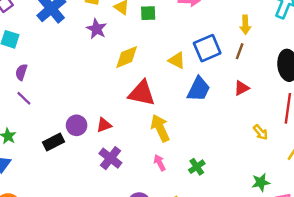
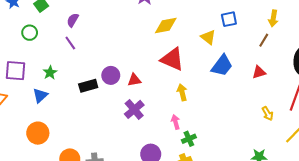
blue square: (207, 48) -> (229, 19), moved, size x0.7
yellow arrow: (160, 128) -> (182, 92), size x0.7
green cross: (197, 167) -> (189, 139), moved

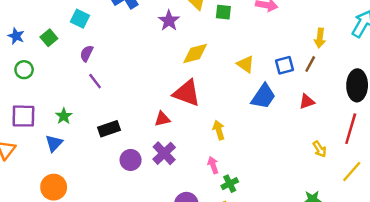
blue square: (229, 19) -> (284, 65), moved
green circle: (30, 33) -> (24, 70), moved
purple line: (70, 43) -> (95, 81), moved
red triangle: (172, 59) -> (187, 93), moved
purple circle: (111, 75) -> (131, 160), moved

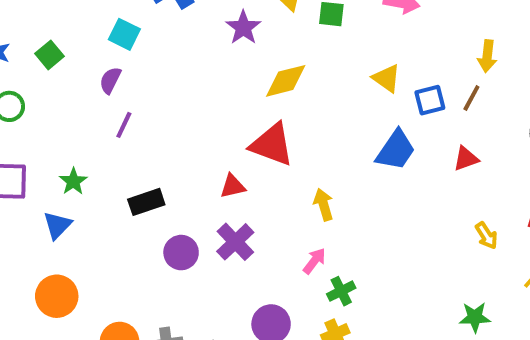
cyan square: (80, 19) -> (124, 34), moved
yellow triangle: (245, 64) -> (387, 78), moved
purple line: (95, 81) -> (124, 125), turned 63
pink arrow: (213, 165) -> (314, 261), turned 56

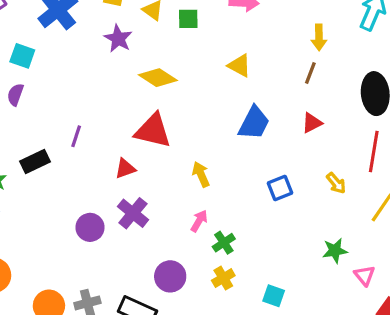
yellow diamond: (286, 81) -> (158, 78), turned 54
blue square: (430, 100) -> (280, 188), moved
purple line: (124, 125) -> (76, 136), moved
black rectangle: (146, 202) -> (35, 162), moved

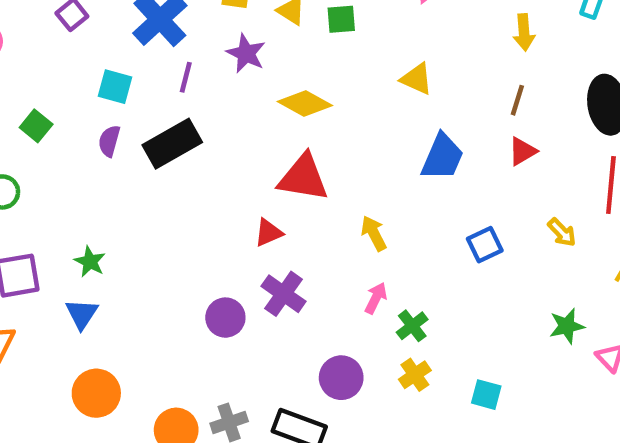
brown line: (310, 73) -> (517, 100), moved
purple line: (76, 136) -> (186, 77), moved
black rectangle: (35, 162) -> (172, 144), moved, size x1.4

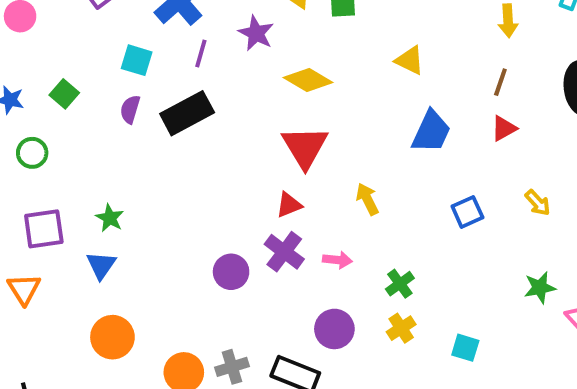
red triangle: (303, 178) -> (305, 147), turned 48
red triangle: (268, 233) -> (289, 205), moved
pink arrow: (376, 298) -> (337, 260), moved, turned 68

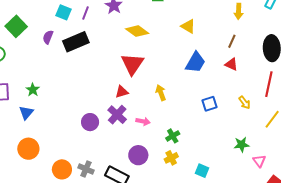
cyan square: (137, 60) -> (64, 12), moved
green square: (64, 94) -> (16, 26), size x1.5
red triangle: (504, 128) -> (231, 64), turned 48
gray cross: (232, 367) -> (86, 169), turned 35

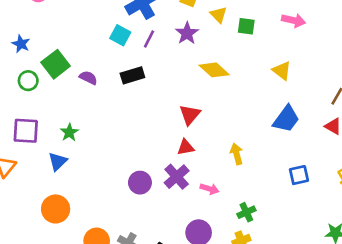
green square: (16, 26) -> (56, 64), moved
purple semicircle: (48, 37) -> (88, 78), moved, turned 88
black rectangle: (76, 42) -> (132, 75), size x0.7
red triangle: (132, 64) -> (190, 115), moved, size x0.7

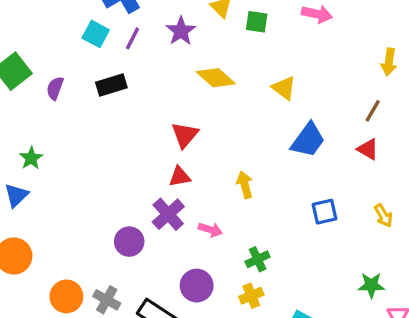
yellow triangle: (282, 71) -> (284, 88), moved
purple semicircle: (88, 78) -> (55, 88), turned -96
purple circle: (140, 183) -> (129, 242), moved

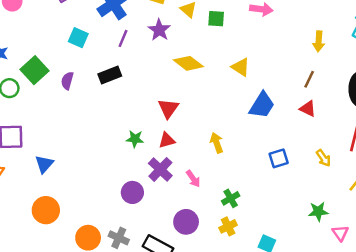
cyan square: (96, 34) -> (78, 38), moved
green star: (31, 158) -> (135, 139), moved, turned -30
pink arrow: (210, 230) -> (193, 179), turned 42

